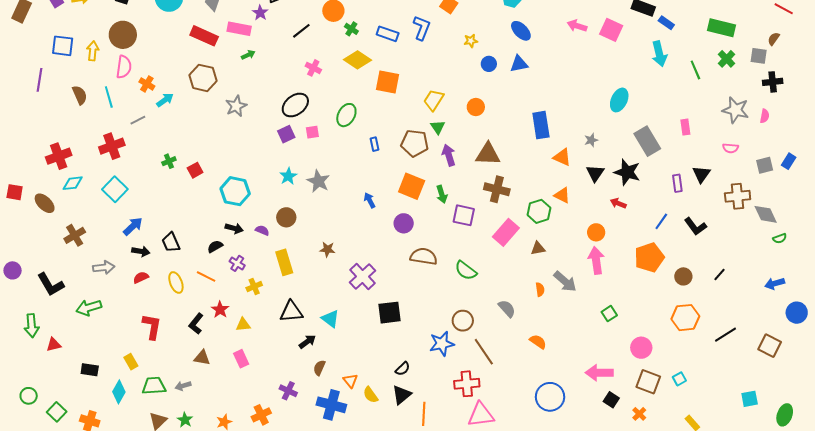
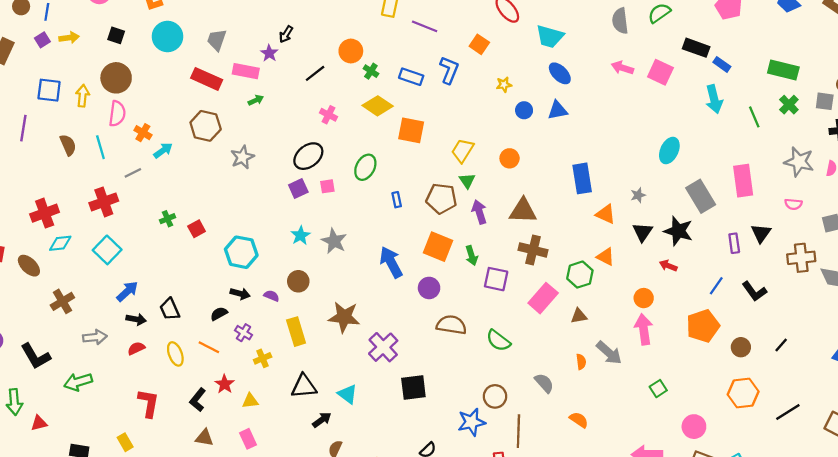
pink rectangle: (685, 127) -> (743, 181), size x1.8
blue arrow: (370, 200) -> (391, 262), size x1.8
brown star: (327, 249) -> (344, 317), size x1.8
brown line: (484, 352) -> (518, 431), turned 36

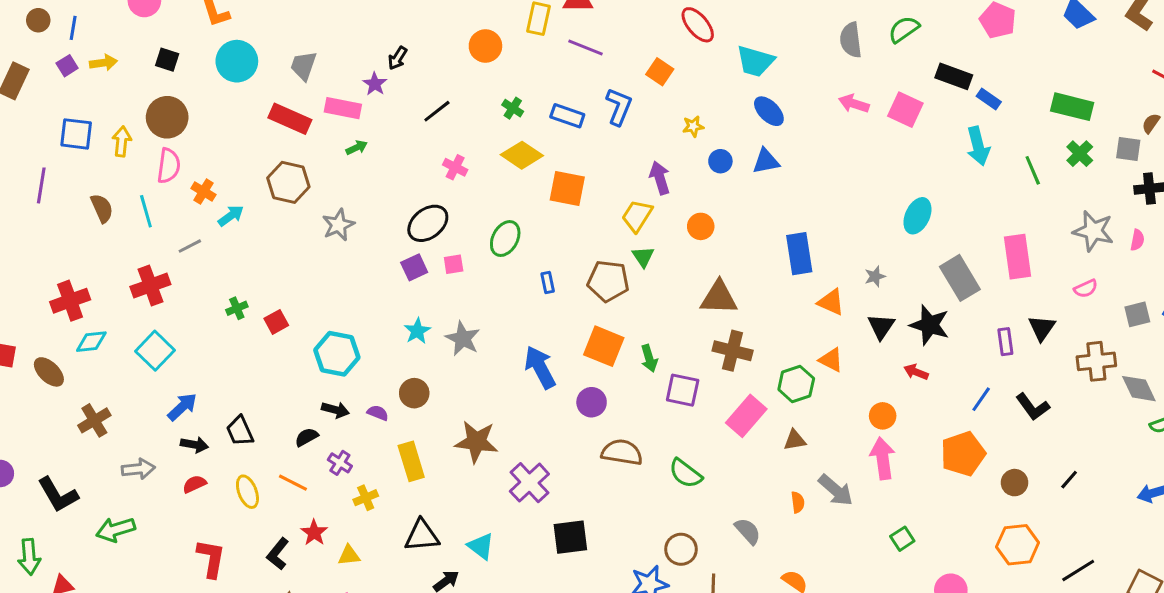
orange circle: (351, 51) -> (485, 46), moved
pink semicircle: (793, 204) -> (1086, 289), turned -30
purple arrow: (479, 212) -> (660, 178), moved

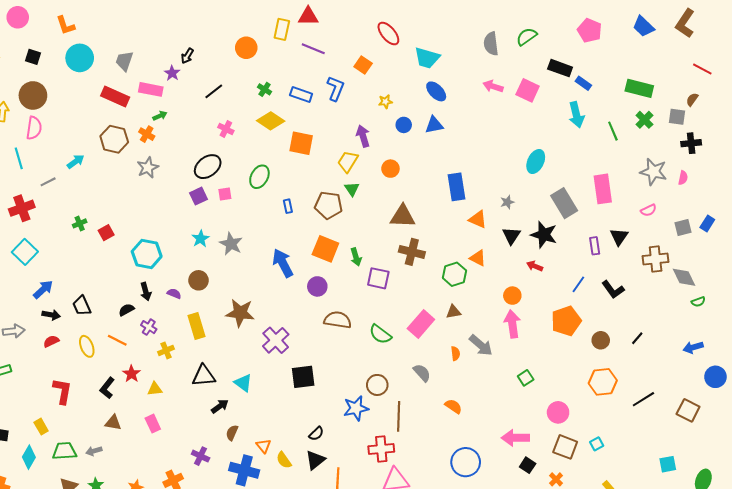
orange cross: (203, 192) -> (147, 134), moved
black arrow: (335, 410) -> (146, 292), turned 60
pink rectangle: (746, 416) -> (421, 324), moved

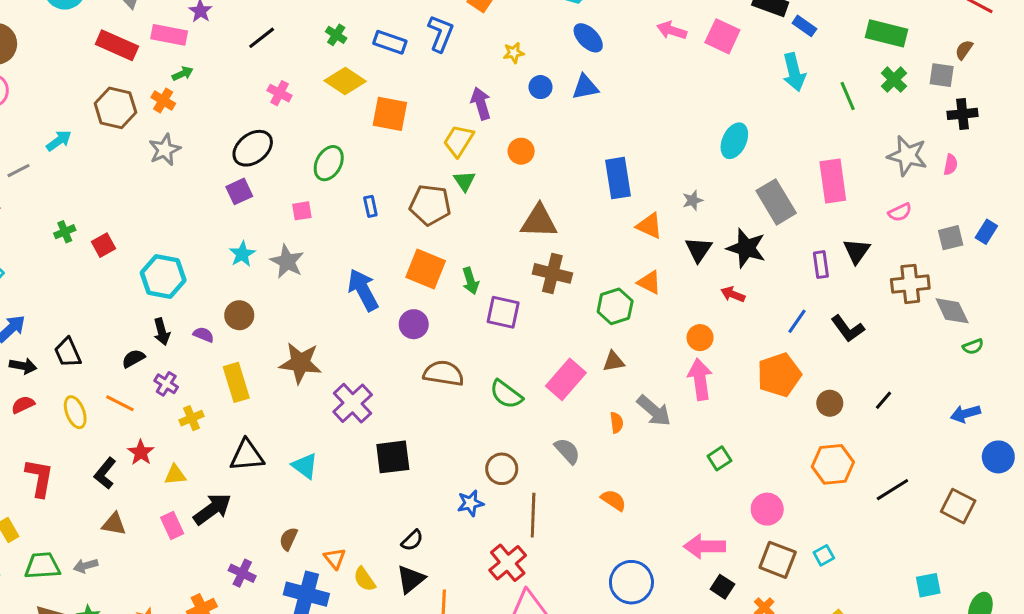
pink square: (225, 194) -> (302, 211), moved
black arrow: (220, 406) -> (212, 509), moved, size x1.5
blue star: (356, 408) -> (470, 503), size x0.7
red cross: (381, 449) -> (508, 563), turned -35

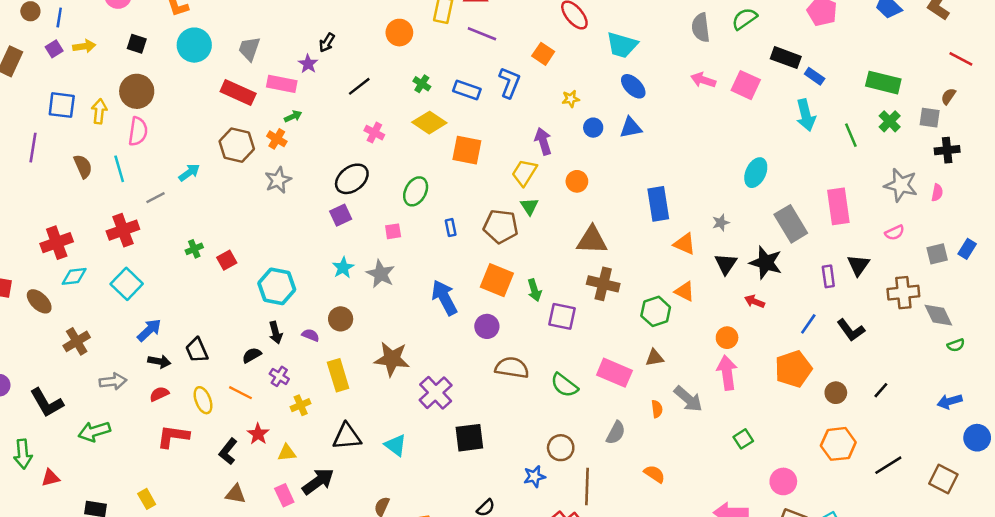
pink rectangle: (566, 379) -> (614, 373), turned 72
gray semicircle: (567, 451) -> (616, 433), turned 70
red L-shape: (39, 478) -> (173, 436), moved, turned -92

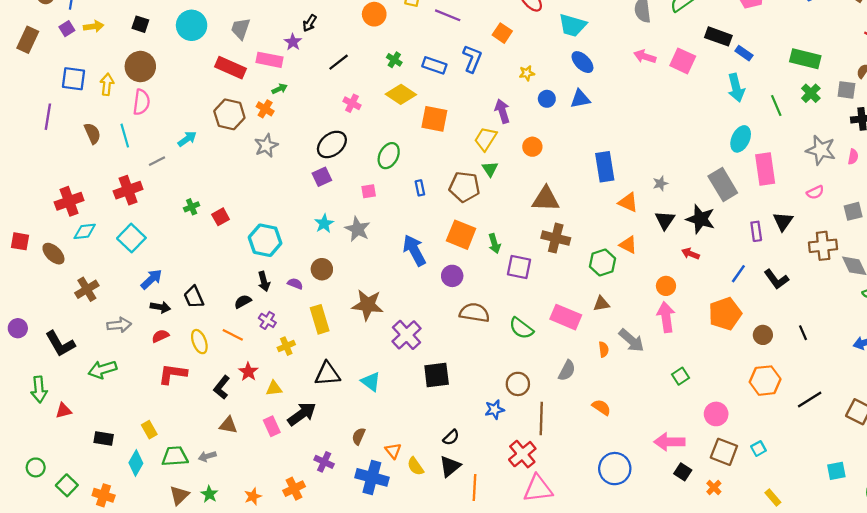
cyan ellipse: (756, 173) -> (741, 139), moved
black line: (881, 390) -> (803, 333), turned -64

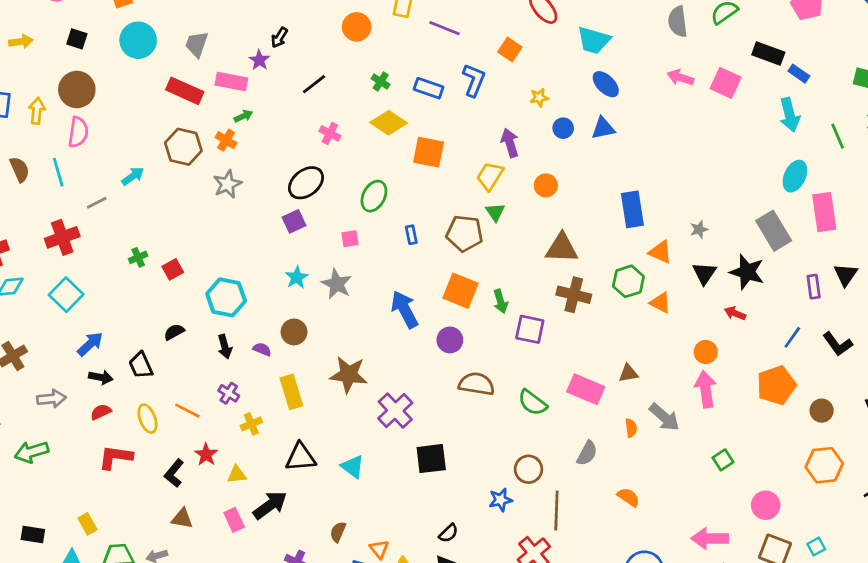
green hexagon: (603, 263) -> (628, 281), moved
black semicircle: (243, 302) -> (174, 332), moved

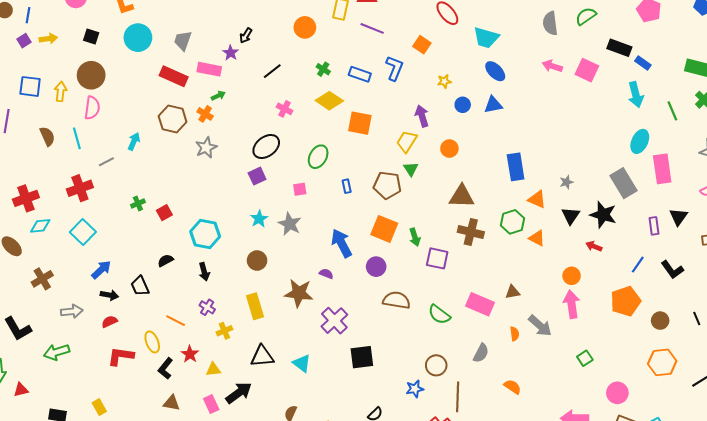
cyan arrow: (133, 176) -> (134, 141), turned -30
purple semicircle: (262, 349) -> (326, 274), moved
yellow ellipse: (147, 419) -> (152, 342), moved

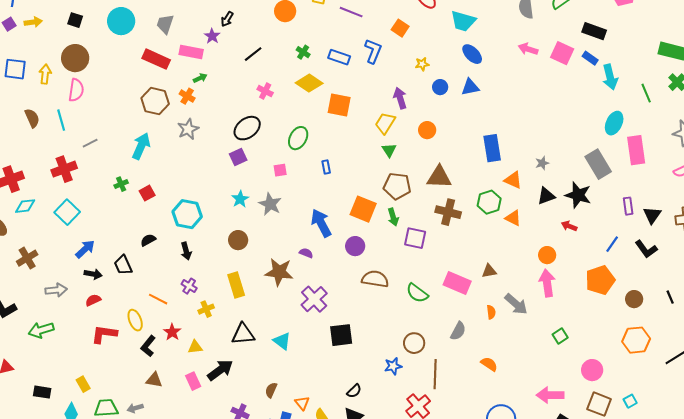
blue rectangle: (643, 63) -> (590, 58), moved
cyan arrow: (134, 141) -> (141, 146), moved, size x1.5
brown pentagon: (387, 185) -> (397, 186), moved
black triangle: (571, 216) -> (546, 196), turned 36
black triangle: (678, 217) -> (652, 215), moved

